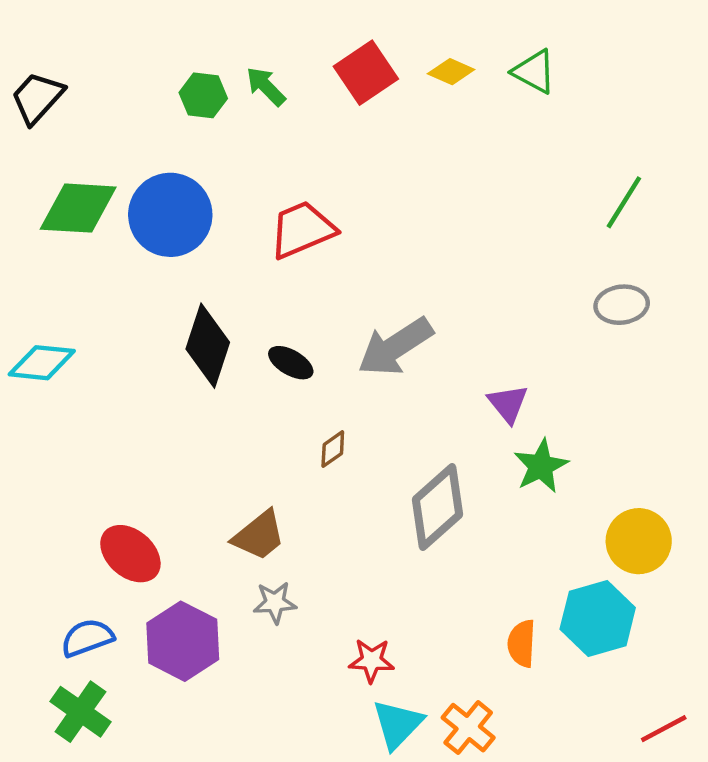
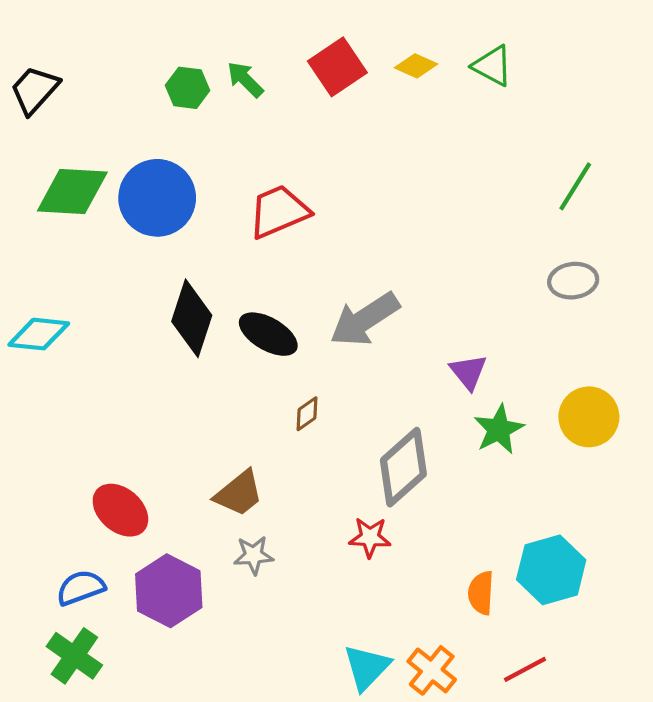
black ellipse: (291, 363) -> (268, 334), size x1.4
yellow circle: (639, 541) -> (589, 417), moved
red star: (371, 661) -> (370, 537), moved
red line: (664, 729) -> (525, 669), moved

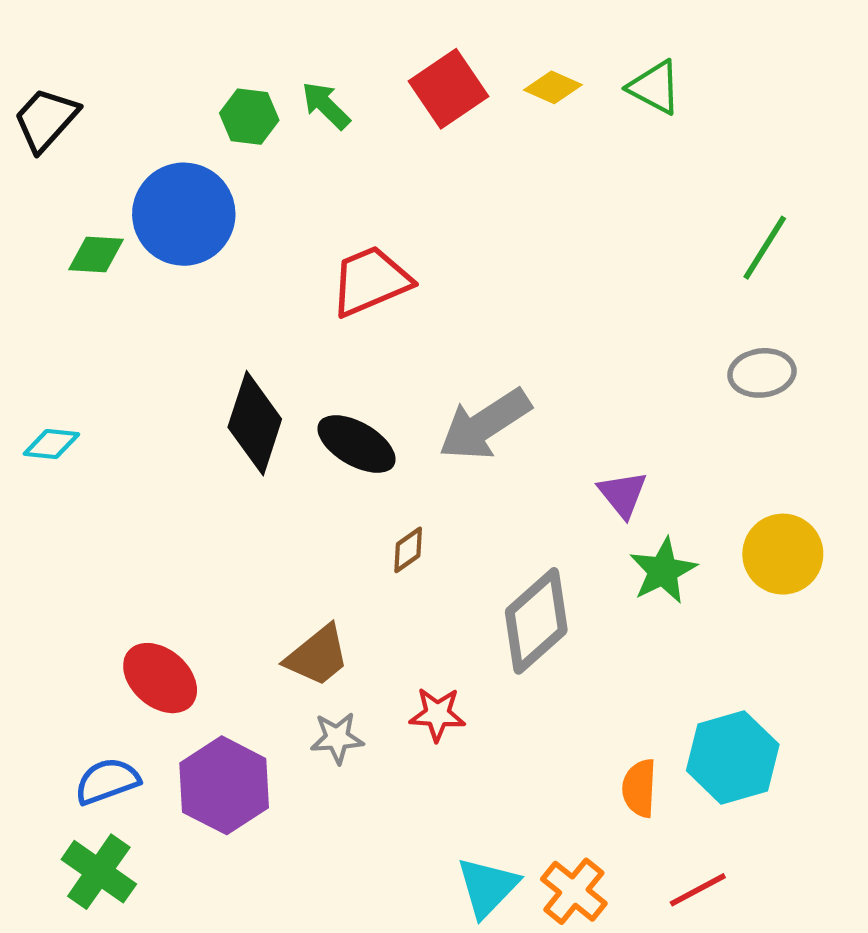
green diamond: (72, 192) -> (96, 255), size x0.6
blue circle: (157, 198) -> (184, 214), moved
cyan diamond: (39, 334) -> (51, 444), size x0.7
red star: (370, 537) -> (437, 714), moved

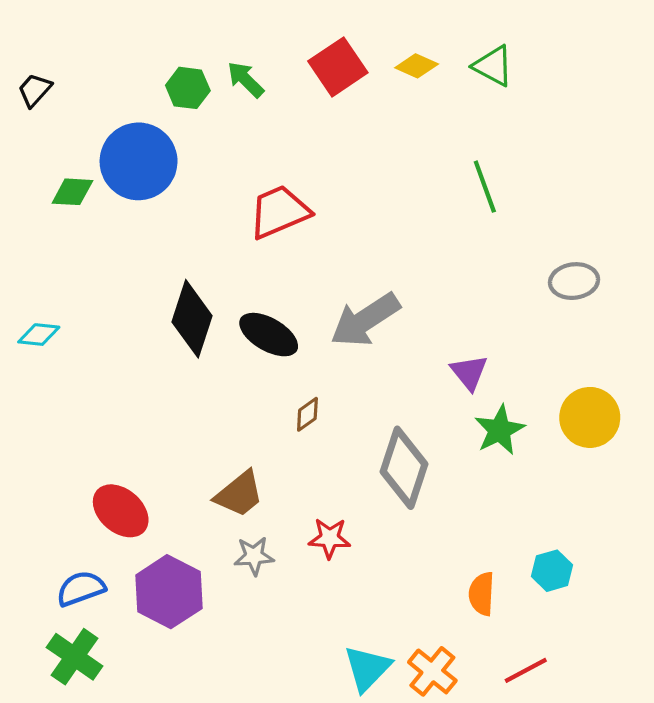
black trapezoid: (46, 119) -> (35, 90), size x0.7
green line: (765, 248) -> (485, 187), moved, turned -52
gray diamond: (536, 621) -> (404, 468), turned -30
cyan hexagon: (733, 757) -> (552, 571), size x0.6

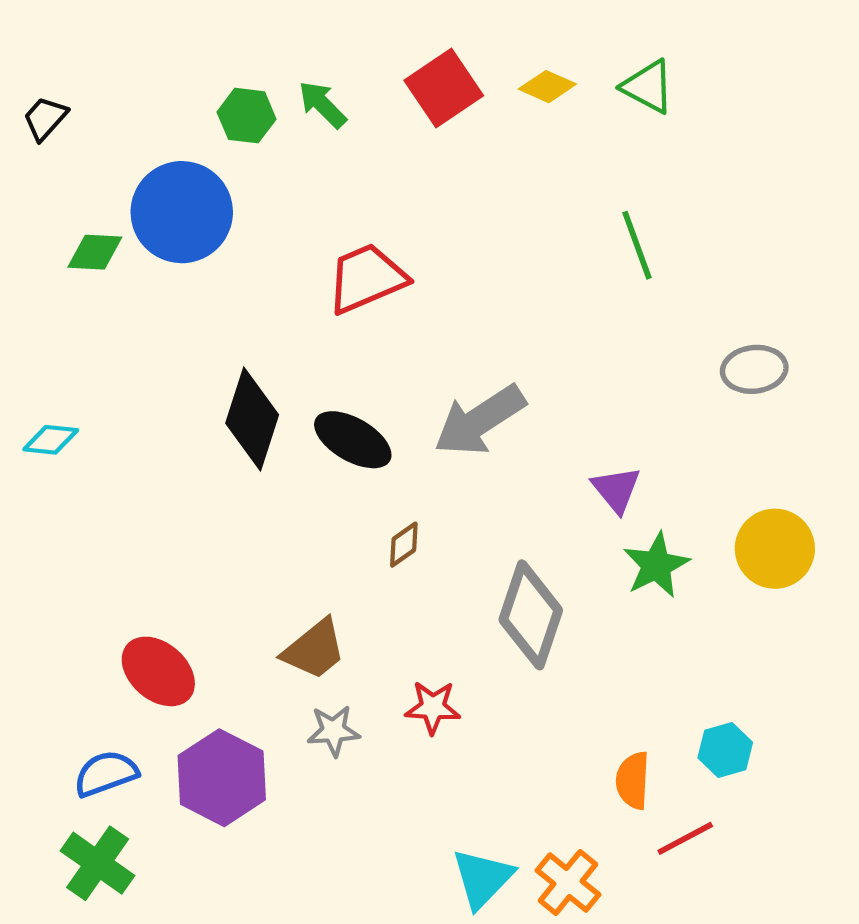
red line: (526, 670) -> (685, 838), moved

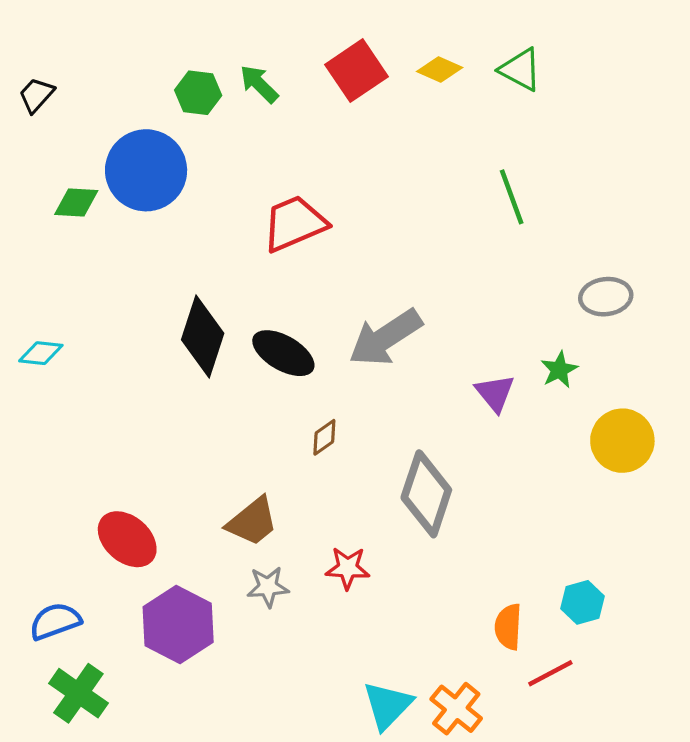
green star: (656, 565) -> (559, 370), moved, size x0.7
blue semicircle: (106, 774) -> (55, 621), moved

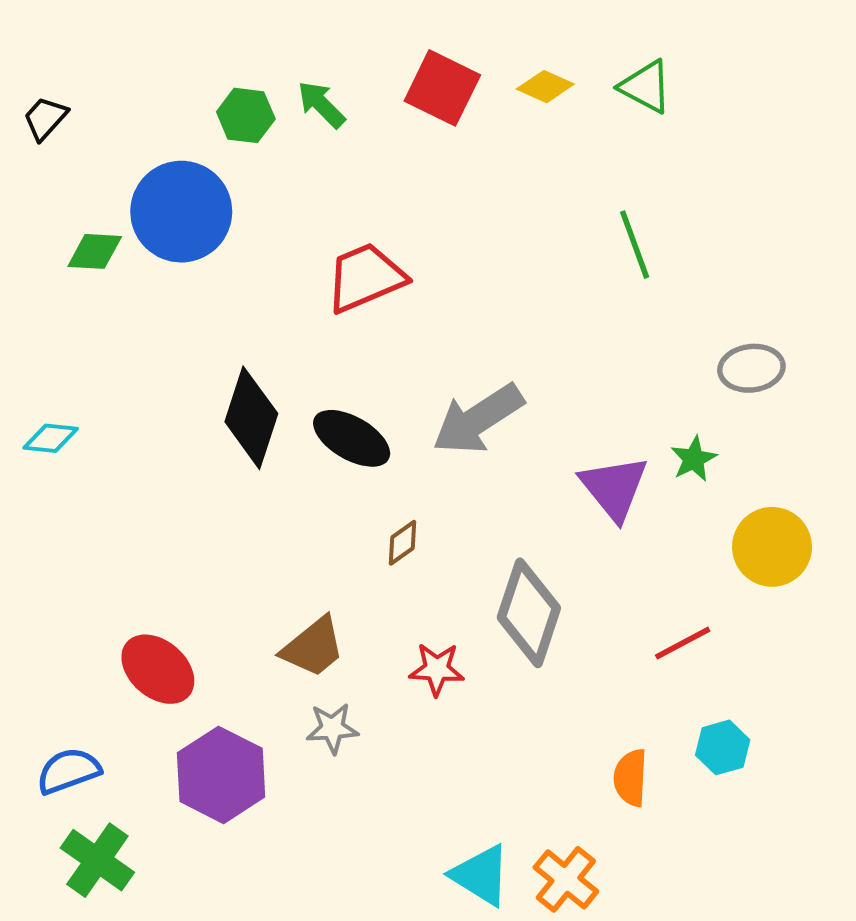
red square: (357, 71) -> (442, 88), turned -30
purple triangle: (495, 393) -> (614, 488), size x1.4
red star: (348, 568) -> (437, 669), moved
red line: (550, 673) -> (683, 643), moved
cyan triangle: (388, 705) -> (481, 875), turned -42

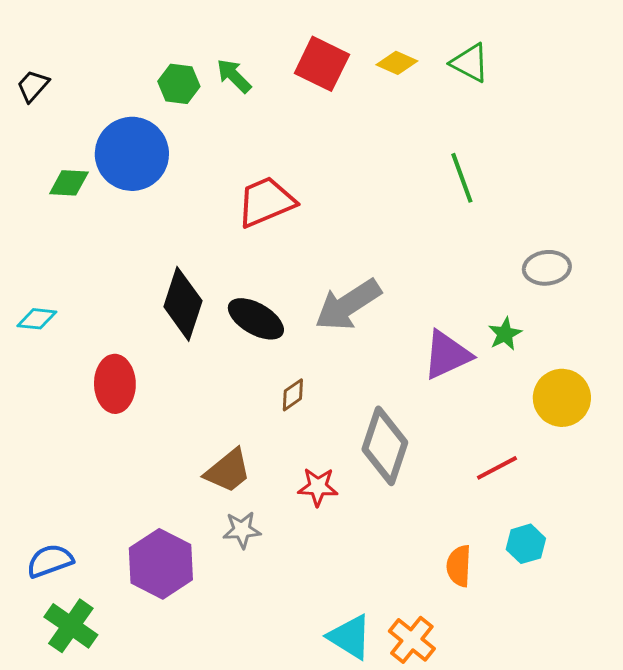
purple triangle: (614, 488) -> (447, 355), turned 44
red ellipse: (158, 669) -> (115, 384), moved, turned 48

